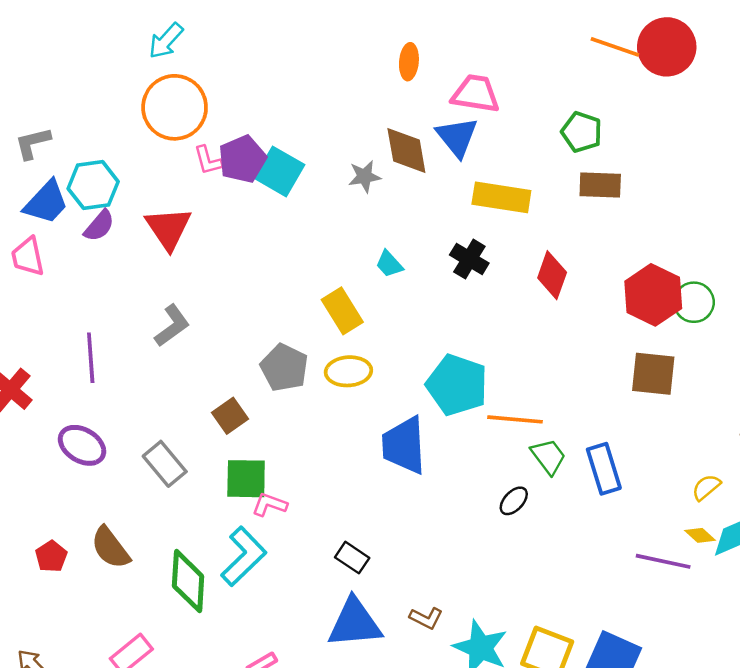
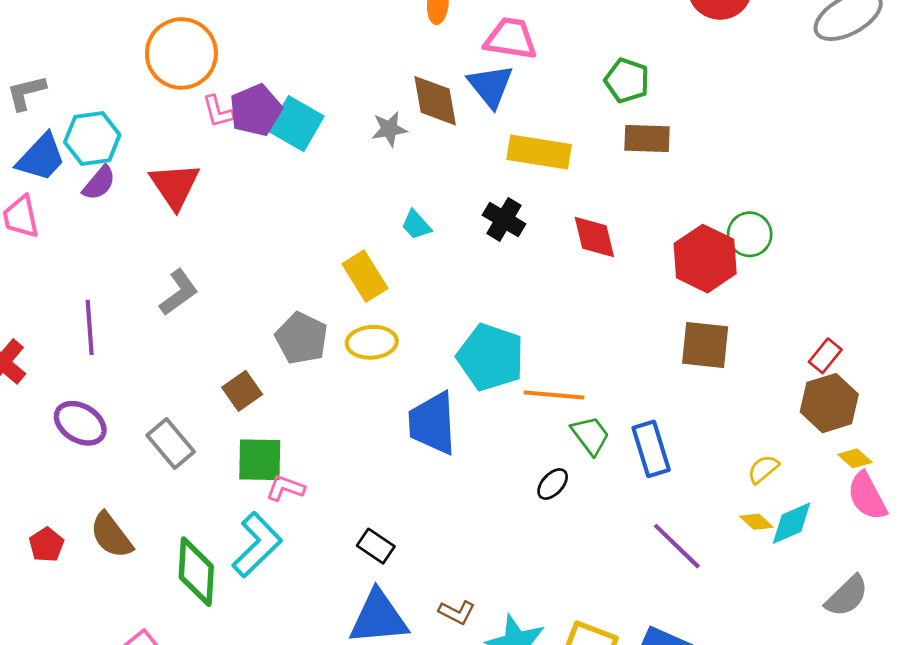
red diamond: (552, 275) -> (594, 237), turned -33
green circle: (694, 302) -> (750, 234), moved
purple line: (663, 561) -> (677, 546), moved, turned 32

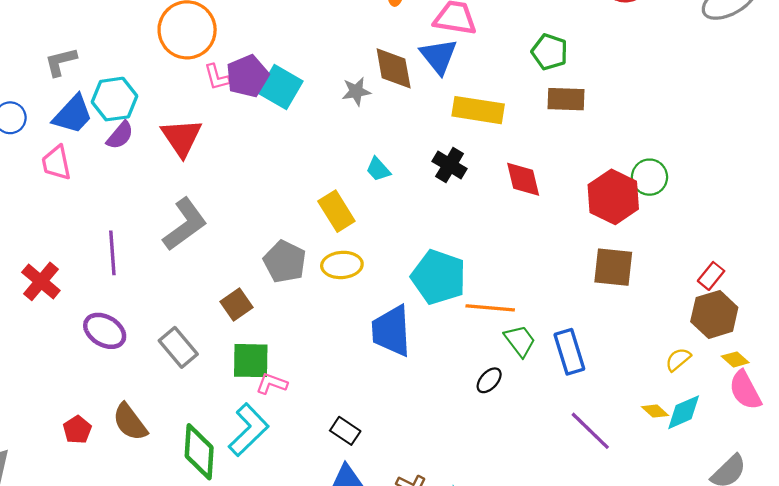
gray L-shape: (179, 292) -> (185, 224), size x1.4
yellow semicircle: (763, 469) -> (678, 359), moved

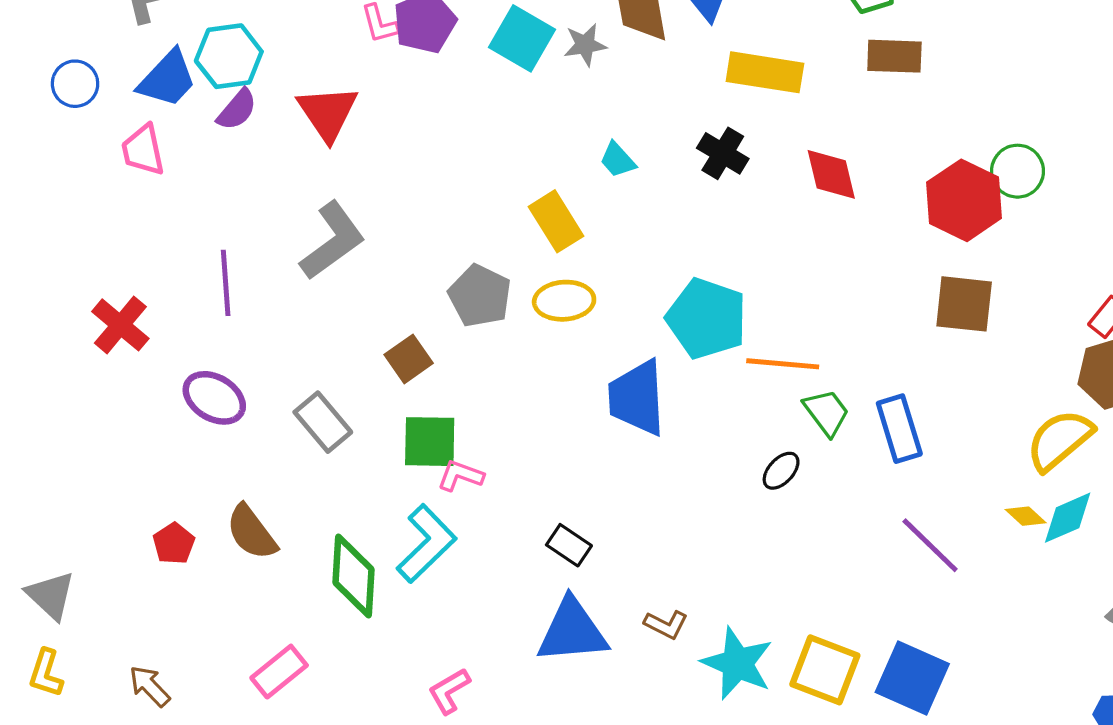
cyan square: (280, 87) -> (522, 38), moved
yellow semicircle: (678, 359) -> (1060, 440), size x1.8

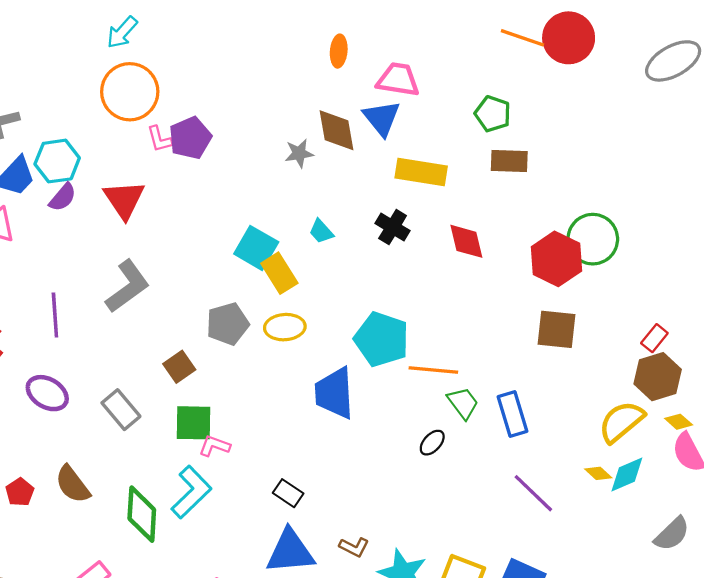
cyan square: (522, 38) -> (256, 248), moved
green circle: (1018, 171) -> (593, 239), size x1.4
gray pentagon: (480, 296) -> (228, 324), turned 30

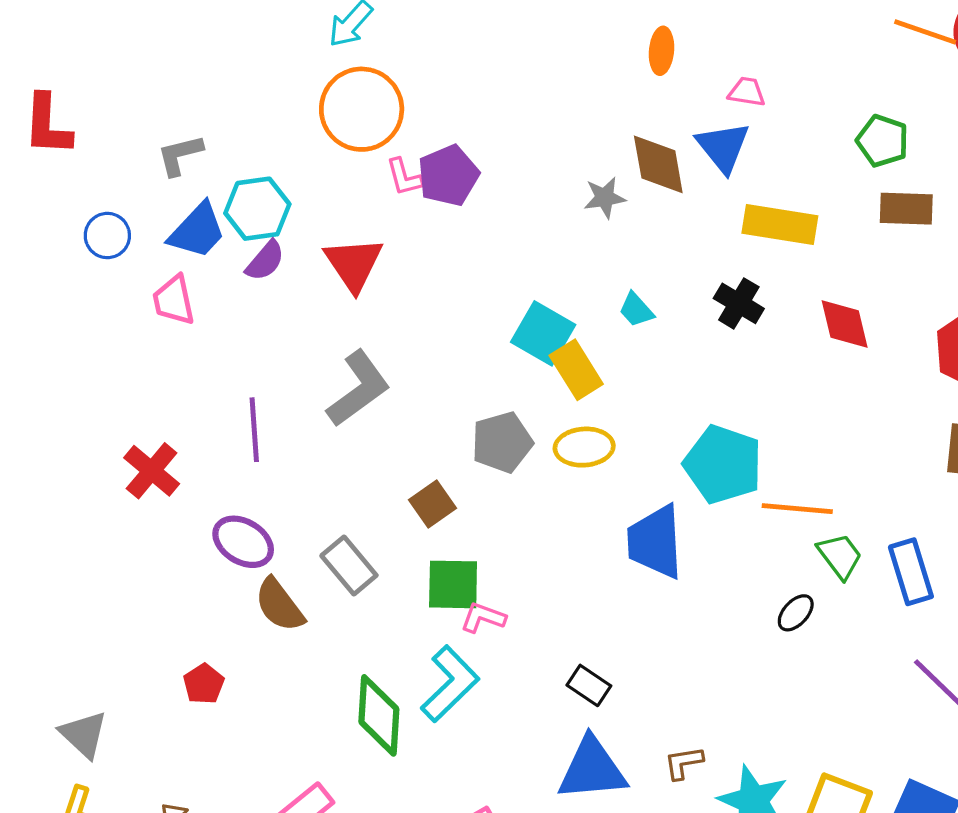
pink trapezoid: (398, 80) -> (747, 92), size x0.6
brown semicircle: (73, 484) -> (279, 605), moved
brown L-shape: (354, 547) -> (684, 763), turned 144

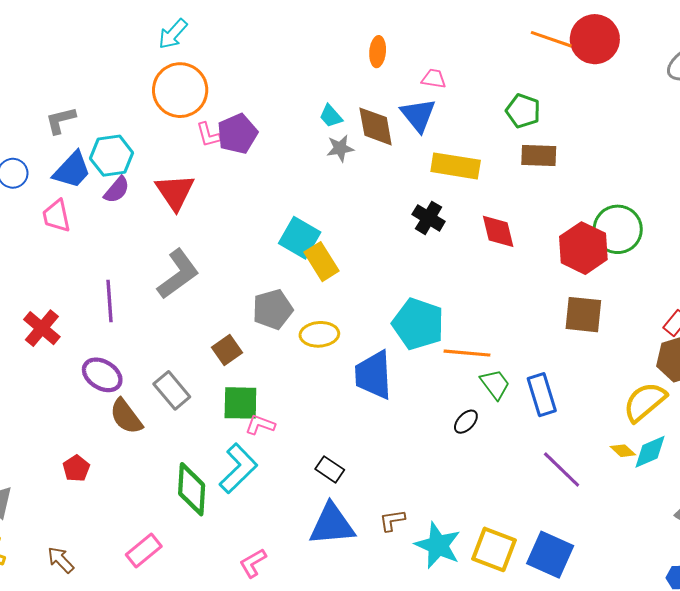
cyan trapezoid: (636, 310) -> (331, 116), moved
yellow ellipse: (584, 447) -> (319, 334), moved

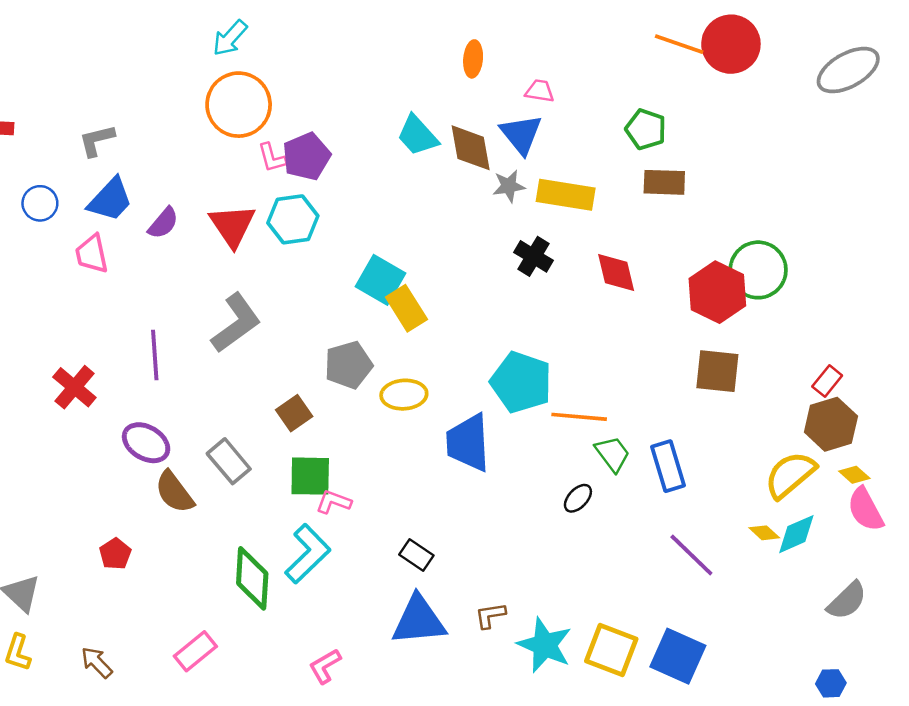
cyan trapezoid: (331, 116) -> (418, 135), size x1.5
gray star: (340, 148) -> (509, 186), moved
cyan hexagon: (112, 156) -> (293, 219), moved

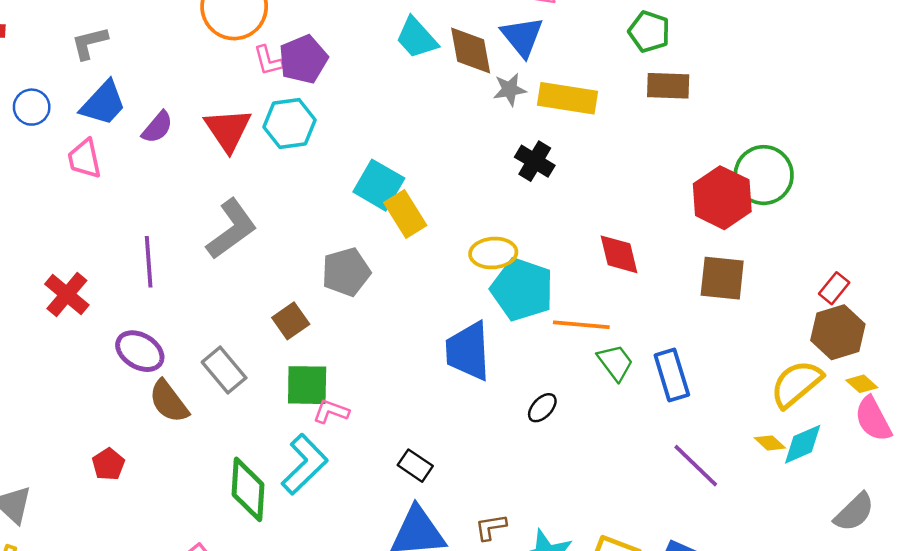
red diamond: (616, 272) -> (619, 254), moved
yellow ellipse: (404, 395) -> (493, 253), moved
black ellipse: (578, 498) -> (542, 408), moved

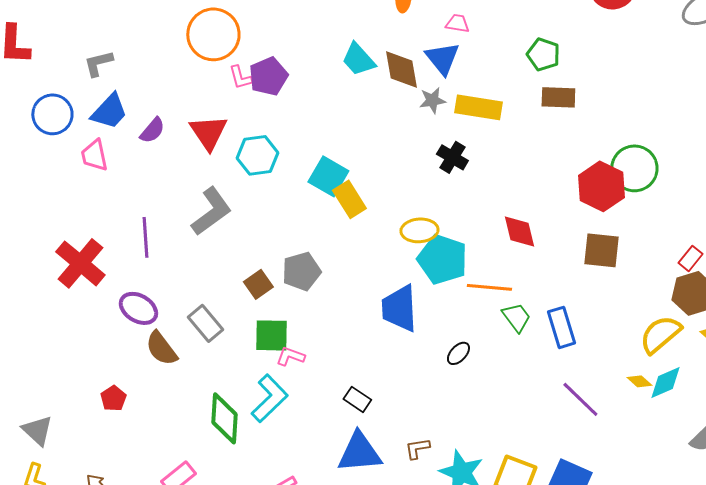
blue circle: (32, 107) -> (52, 114), size x1.4
cyan hexagon: (289, 123) -> (257, 155), moved
gray pentagon: (346, 272) -> (301, 271), moved
red cross: (67, 295) -> (80, 263), size x1.4

